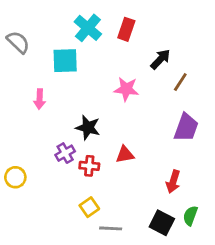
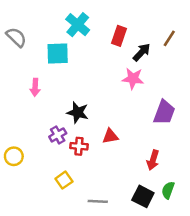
red rectangle: (126, 29) -> (119, 36), moved
brown line: (180, 82) -> (169, 38), moved
pink star: (126, 89) -> (133, 79), moved
yellow square: (89, 207) -> (64, 180), moved

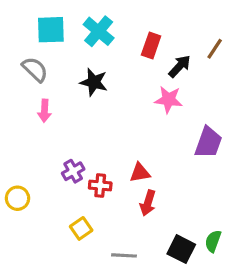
gray semicircle: (16, 37) -> (35, 69), moved
cyan square: (58, 53) -> (51, 30), moved
black star: (78, 112) -> (94, 82), moved
red arrow: (153, 160) -> (148, 203), moved

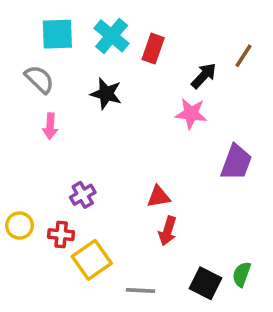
red rectangle: (151, 46) -> (153, 49), moved
red cross: (100, 185) -> (61, 235), moved
yellow square: (81, 228) -> (92, 260), size x1.5

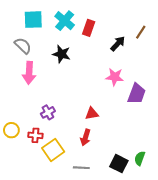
pink star: (191, 114) -> (115, 77), moved
pink arrow: (50, 126) -> (29, 73), size x1.5
red arrow: (168, 231) -> (85, 137), moved

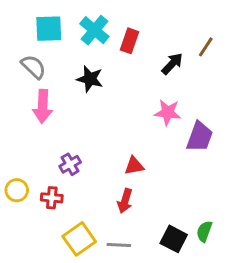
yellow square: (53, 150) -> (79, 239), moved

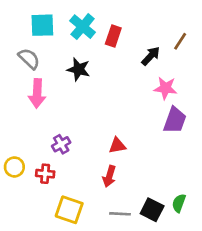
pink star: (168, 112) -> (165, 88), moved
yellow square: (79, 239) -> (69, 210), turned -36
gray line: (119, 245) -> (120, 214), moved

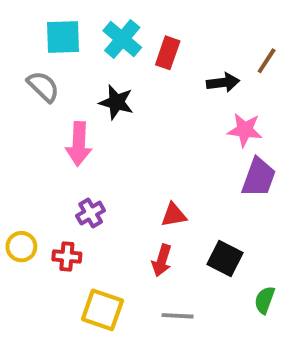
black arrow: (151, 56) -> (223, 83), turned 40
pink arrow: (37, 93) -> (79, 144), moved
black square: (152, 210) -> (225, 258), moved

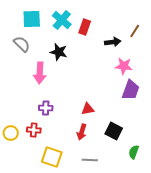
purple cross: (91, 213) -> (46, 108), turned 32
yellow circle: (21, 247) -> (11, 133), moved

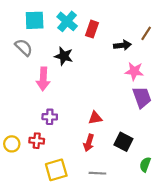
purple trapezoid: (131, 90) -> (142, 97), turned -40
yellow square: (52, 157) -> (56, 170), turned -35

